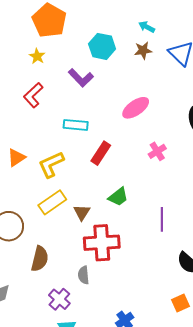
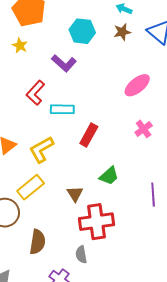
red L-shape: (33, 95) -> (35, 93), moved
pink ellipse: (136, 108) -> (137, 85), moved
yellow rectangle: (52, 202) -> (31, 187), moved

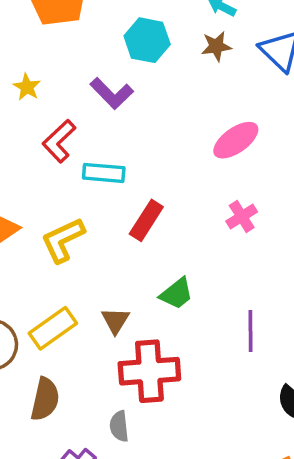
yellow star: (20, 46) -> (27, 87), moved
yellow rectangle: (31, 187) -> (53, 328), moved

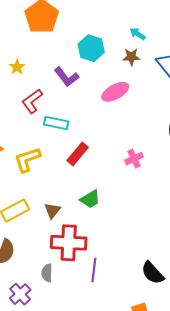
pink ellipse: (236, 140) -> (115, 92), moved
purple line: (250, 331) -> (94, 270), moved

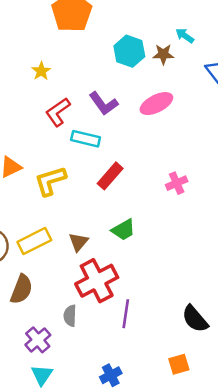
brown star: (131, 57) -> (163, 54), moved
purple L-shape: (67, 77) -> (104, 103), moved
red cross: (69, 243) -> (97, 281), turned -32

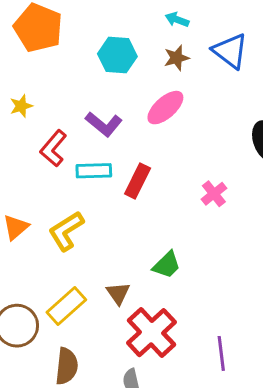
brown star: (163, 54) -> (177, 58), moved
yellow star: (41, 71) -> (21, 106), turned 30
red rectangle: (110, 176) -> (138, 181), moved
purple line: (126, 314) -> (221, 353), moved

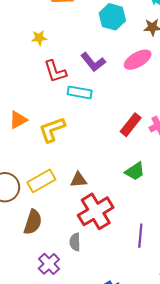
red L-shape: (53, 148) -> (55, 71), turned -70
red rectangle: (138, 181) -> (131, 125), moved
green trapezoid: (167, 265) -> (135, 171), moved
brown triangle: (118, 293) -> (79, 180), turned 48

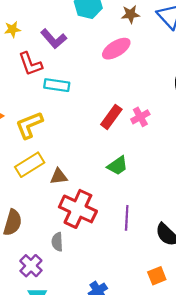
purple L-shape: (93, 62) -> (54, 39), moved
yellow rectangle: (41, 181) -> (30, 165), moved
red cross: (96, 211) -> (78, 209), turned -32
purple line: (140, 236) -> (127, 218), moved

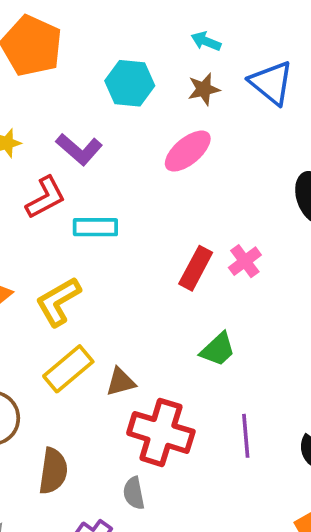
red L-shape: (30, 64) -> (46, 197), turned -90

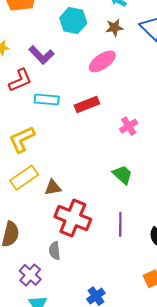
red rectangle: (196, 268) -> (87, 105), moved, turned 35
green trapezoid: (218, 349) -> (122, 175), moved, turned -100

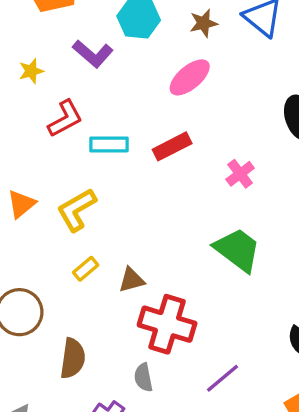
purple L-shape: (41, 55) -> (93, 54), moved
green trapezoid: (122, 175) -> (237, 250), size x1.5
yellow rectangle: (24, 178) -> (86, 269), size x0.6
purple line: (120, 224) -> (223, 378), moved, turned 55

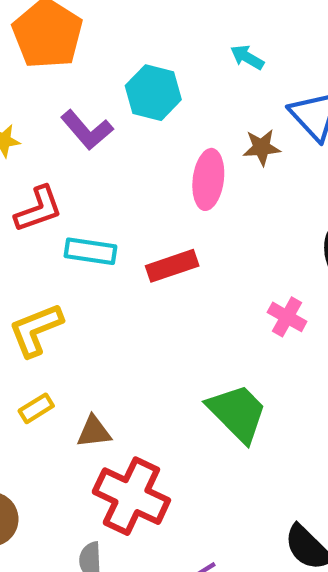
brown star: (204, 23) -> (262, 147), moved
pink ellipse: (190, 77) -> (208, 179), turned -51
pink cross: (240, 174) -> (287, 317), moved, turned -32

